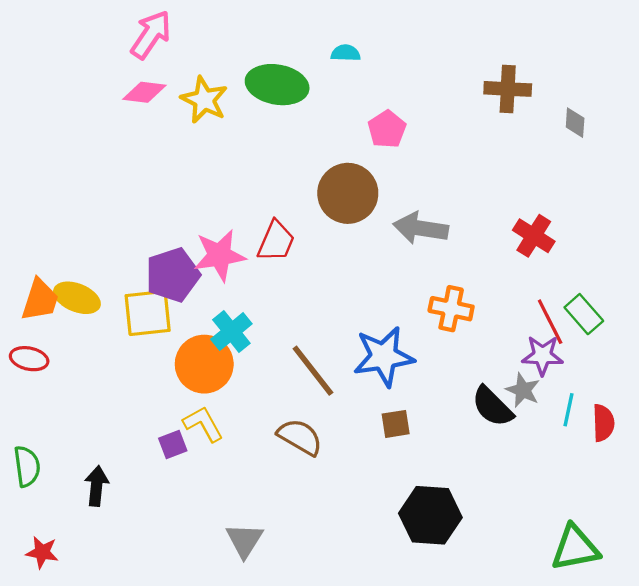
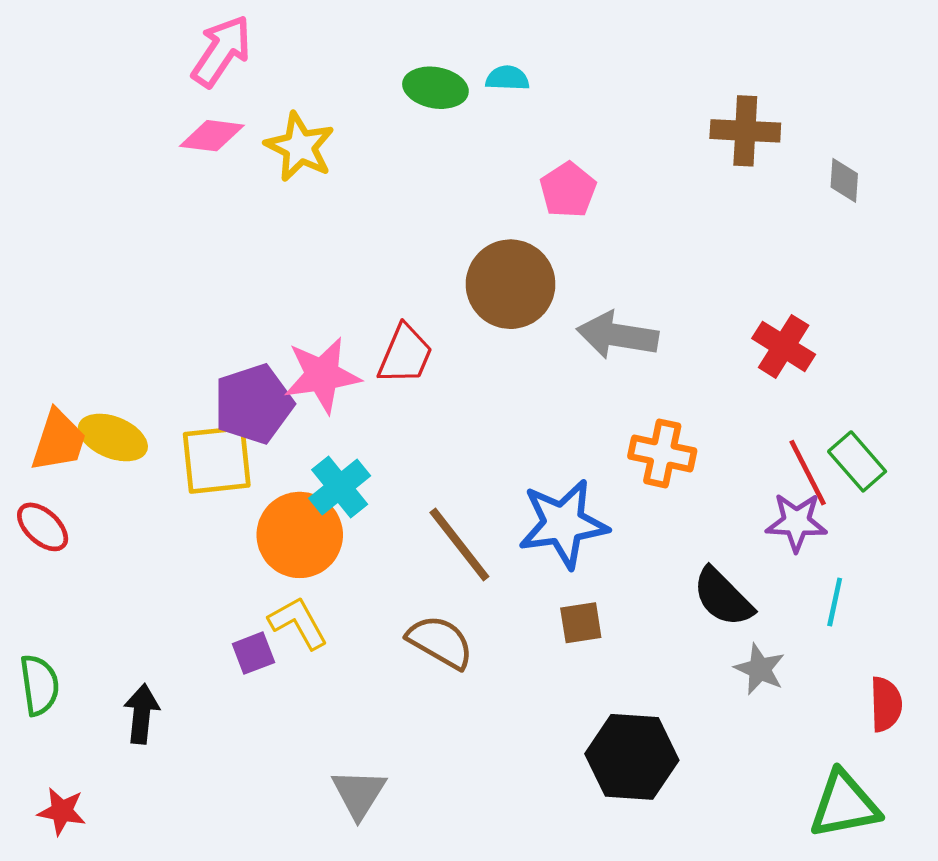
green ellipse: (277, 85) -> (435, 88), moved, size x0.7
red ellipse: (29, 359) -> (43, 527), turned 30
gray star: (523, 390) -> (760, 669), moved
red semicircle: (603, 423) -> (886, 704), moved

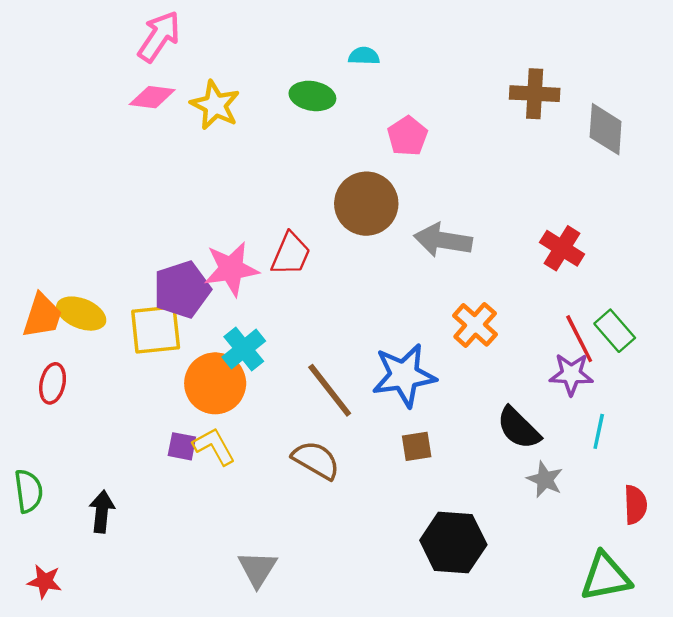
green ellipse: (435, 88) -> (312, 96), moved
gray diamond: (844, 180) -> (606, 129), size x1.6
orange cross: (662, 453) -> (475, 325), turned 30
red ellipse: (43, 527) -> (53, 383), moved, turned 60
purple square: (253, 653) -> (182, 446), moved, turned 32

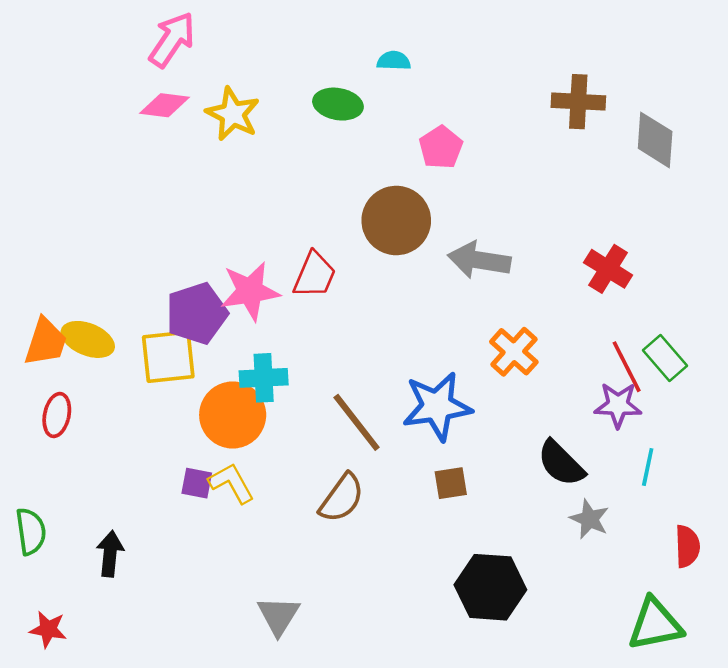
cyan cross: (244, 349) -> (264, 378), turned 36
brown semicircle: (316, 460) -> (342, 498), turned 96

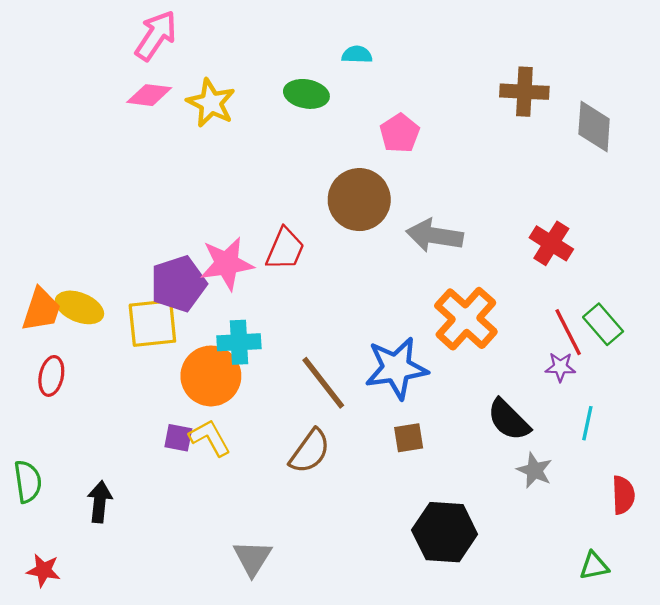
orange cross: (514, 352) -> (466, 319), size x1.4
purple star: (618, 405) -> (560, 367), size x0.7
green triangle: (655, 624) -> (594, 566), size x0.6

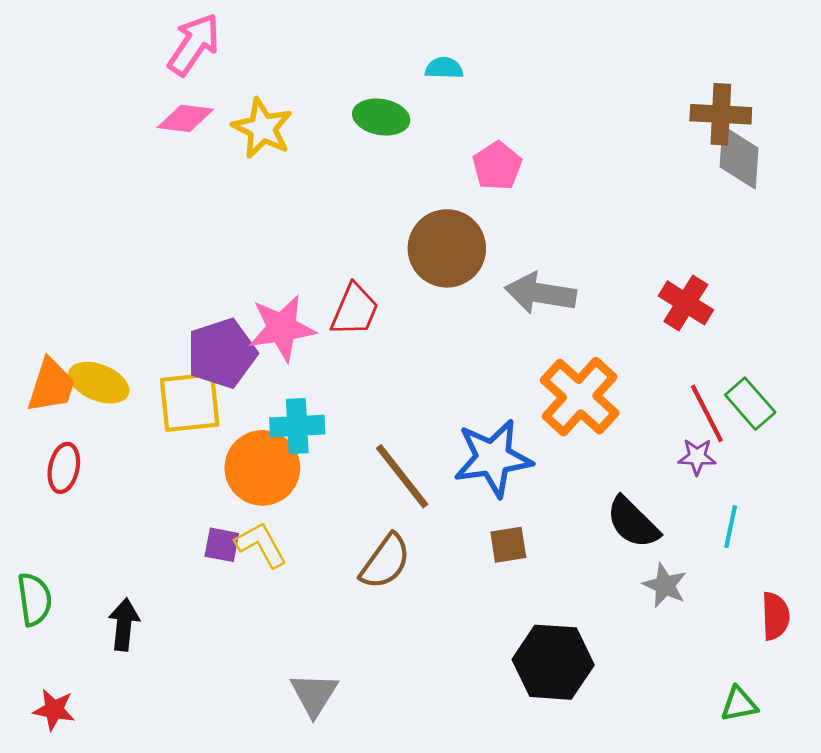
brown cross: (524, 92) -> (721, 114), moved

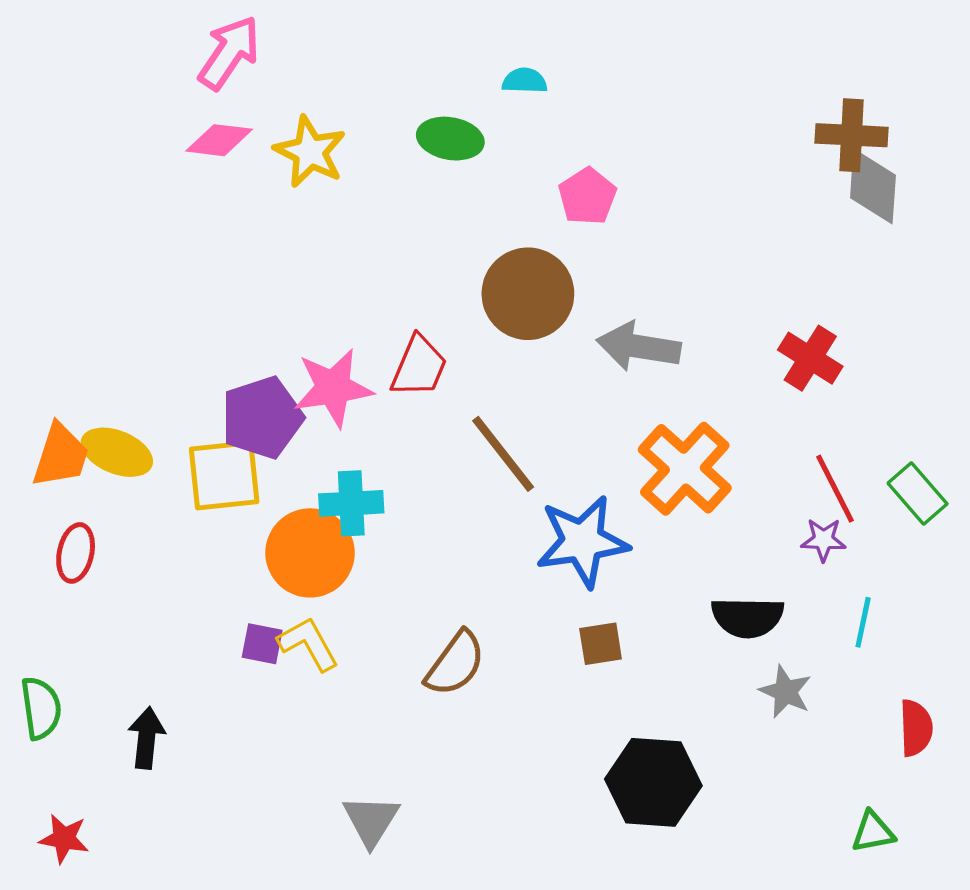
green rectangle: (750, 404) -> (918, 494), moved
brown line: (402, 476) -> (503, 454), moved
black semicircle: (633, 522) -> (748, 617), turned -44

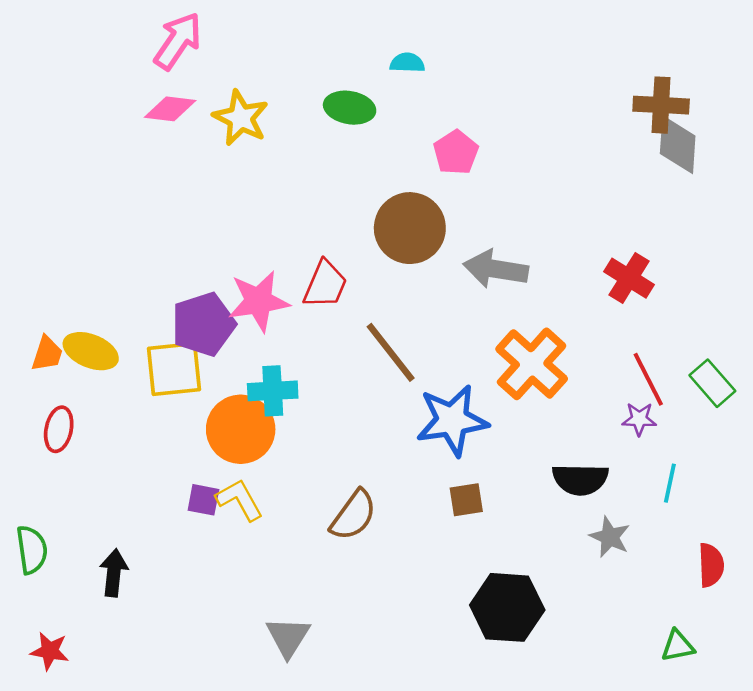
orange trapezoid: (61, 456) -> (47, 354), size x0.7

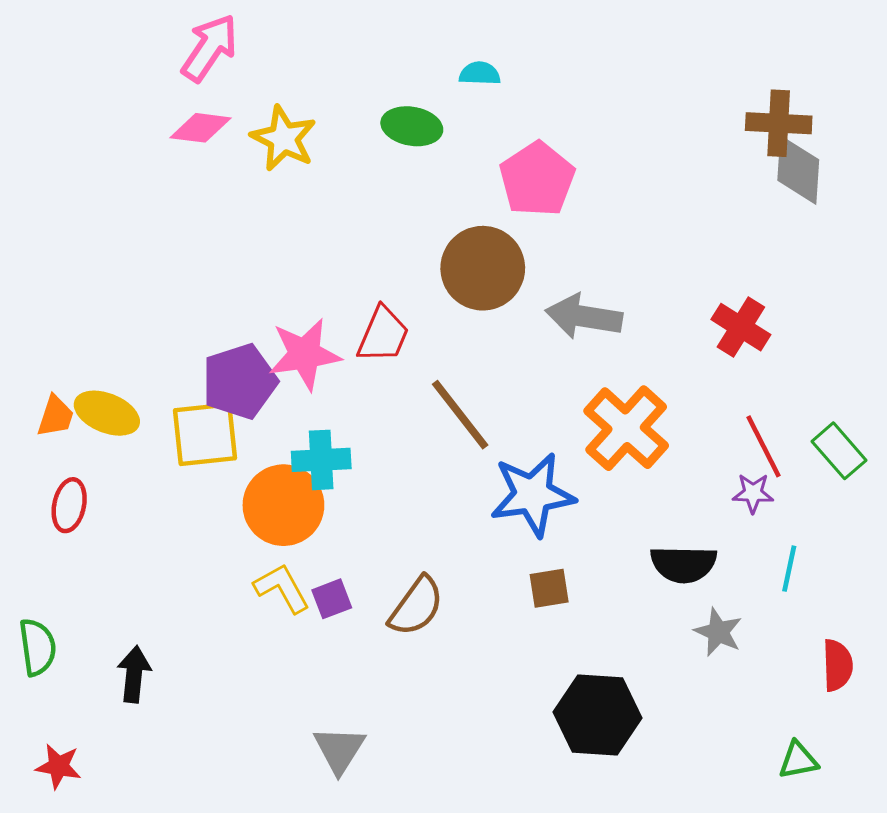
pink pentagon: (456, 152) -> (537, 179), size x1.4
purple square: (203, 500) -> (332, 599), moved, turned -32

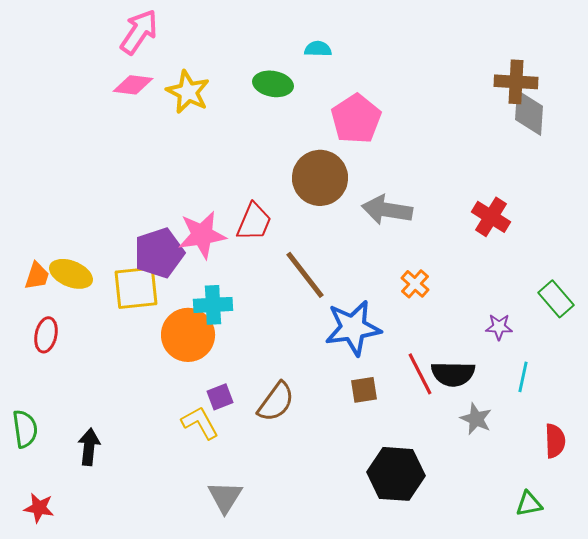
orange cross: (626, 428) -> (415, 284), size x0.5
red line: (764, 446) -> (420, 374), moved
yellow L-shape: (282, 588) -> (200, 423), moved

